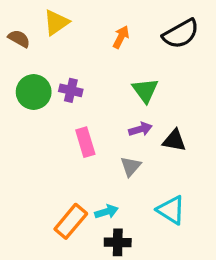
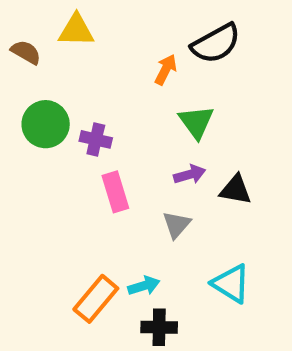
yellow triangle: (56, 22) -> (76, 30), turned 36
black semicircle: (181, 34) -> (216, 43), moved
orange arrow: (121, 37) -> (166, 70), moved
purple cross: (71, 90) -> (96, 139), moved

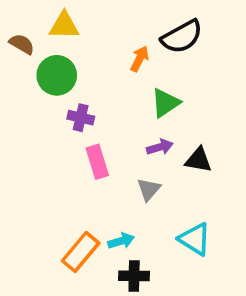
green triangle: (196, 122) -> (165, 103), turned 32
green circle: (46, 124) -> (57, 75), moved

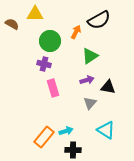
green circle: (57, 75) -> (50, 41), moved
gray triangle: (149, 189) -> (90, 103), moved

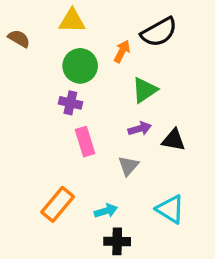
yellow triangle: (35, 14) -> (72, 21), moved
gray triangle: (90, 103) -> (128, 166), moved
orange rectangle: (44, 137) -> (58, 204), moved

